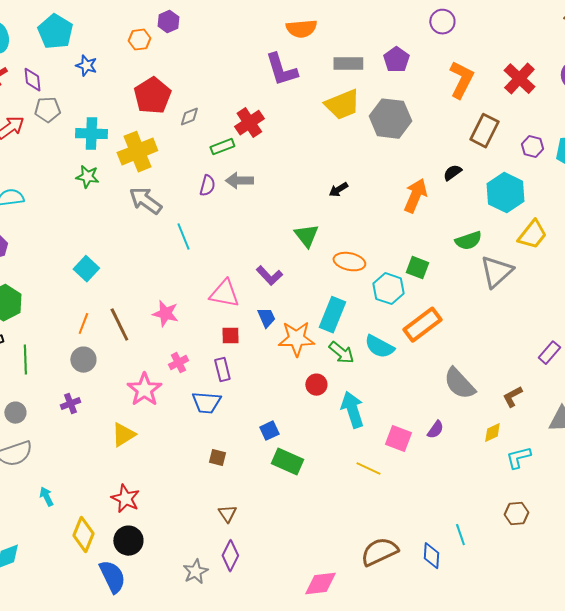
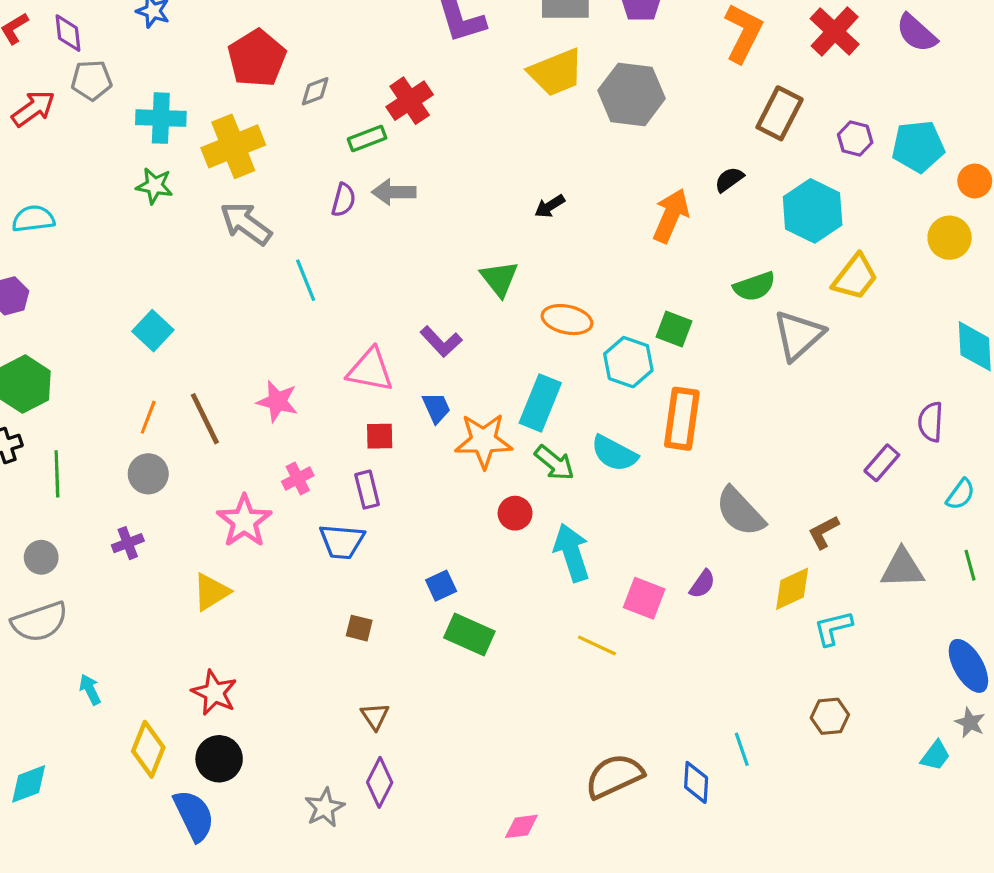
orange rectangle: (422, 325) -> (682, 419), turned -45
yellow diamond: (492, 433) -> (792, 589), size x1.4
pink diamond: (320, 584) -> (521, 826), size x0.7

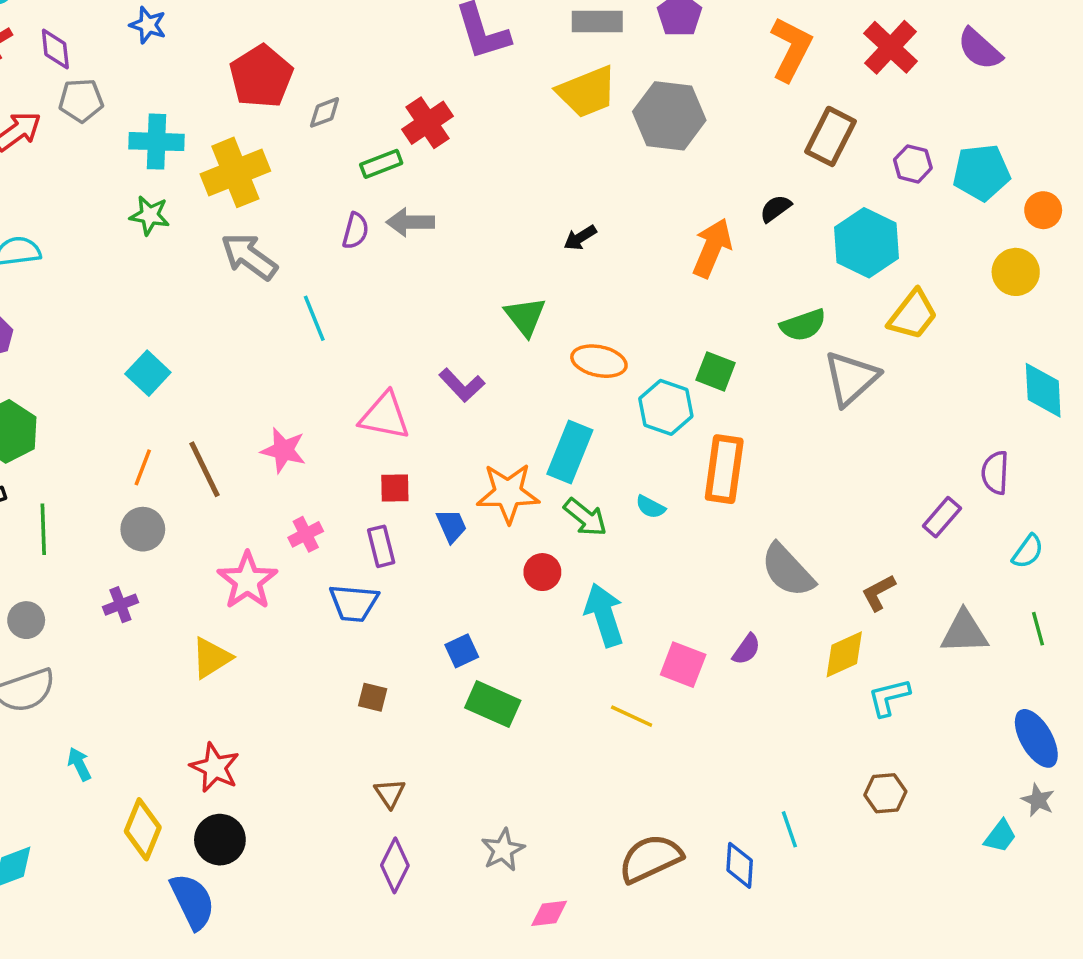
blue trapezoid: (436, 408) -> (451, 526), moved
cyan semicircle: (614, 453) -> (650, 507), size x0.6
gray star: (325, 808) -> (503, 850), moved

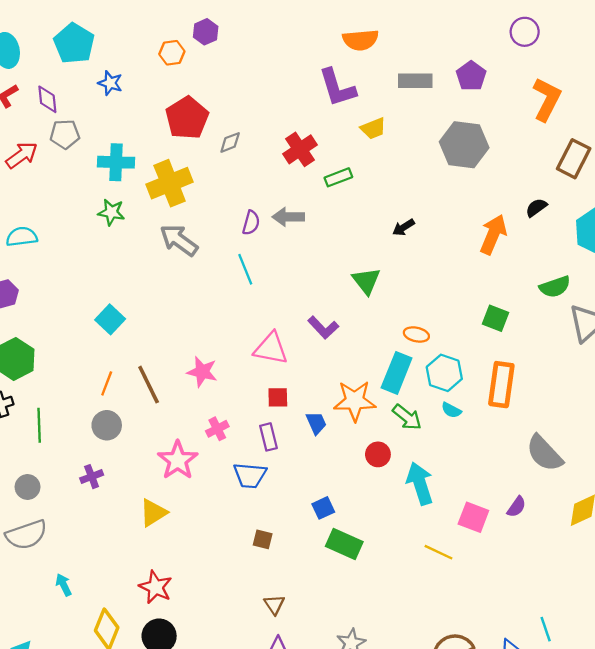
yellow trapezoid: (587, 92) -> (373, 128), moved, size x0.6
green rectangle: (381, 164) -> (338, 177), moved
cyan line: (314, 318) -> (245, 269), moved
orange ellipse: (599, 361) -> (416, 334), moved, size x0.7
cyan hexagon: (666, 407) -> (444, 373), moved

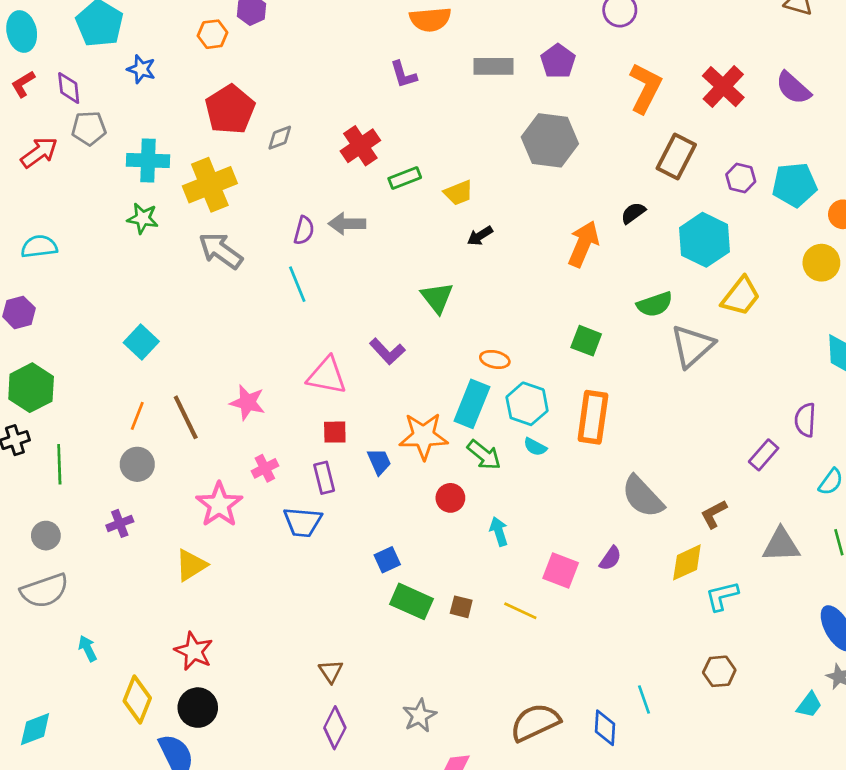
purple L-shape: (337, 88) -> (403, 75), size x0.6
yellow trapezoid: (373, 128) -> (458, 193), moved
cyan arrow: (420, 484) -> (499, 532), size x0.6
brown square: (263, 539) -> (461, 607), moved

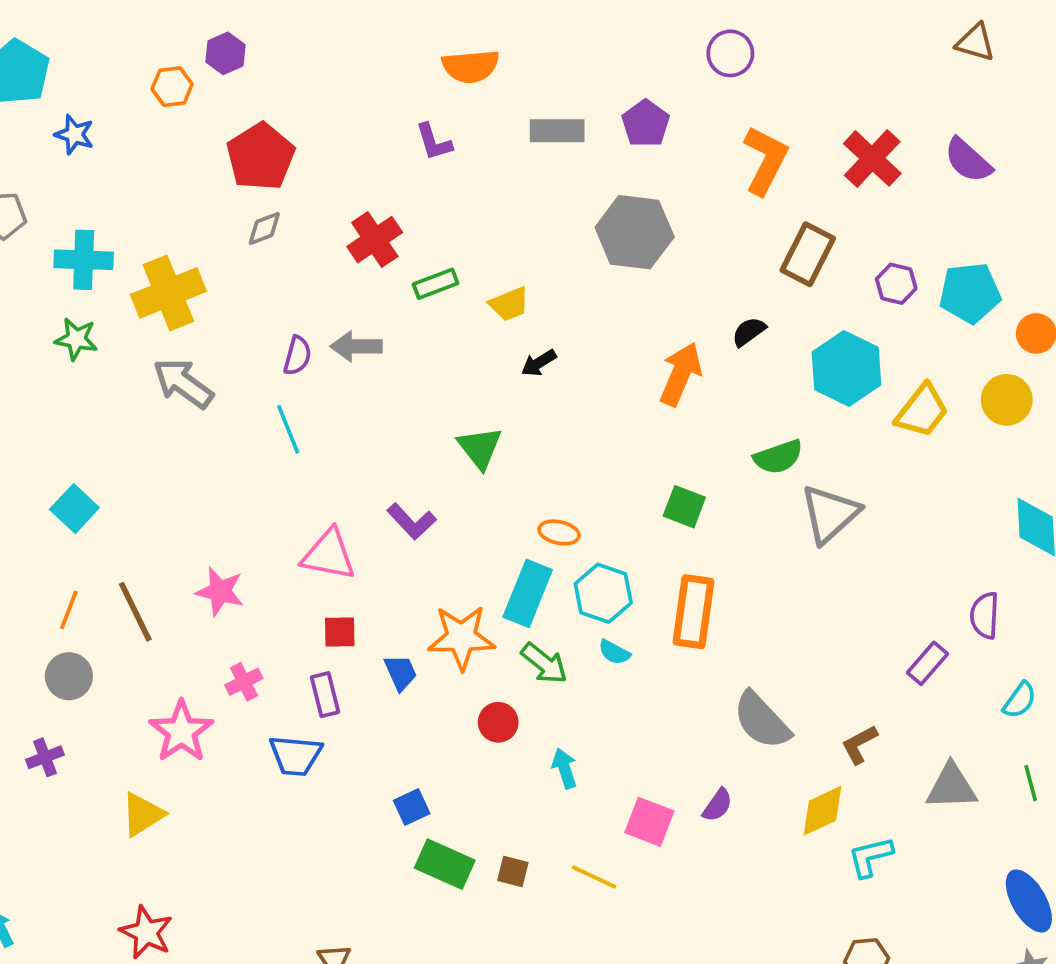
red pentagon: (230, 109) -> (261, 157), moved
yellow trapezoid: (741, 296) -> (922, 411), moved

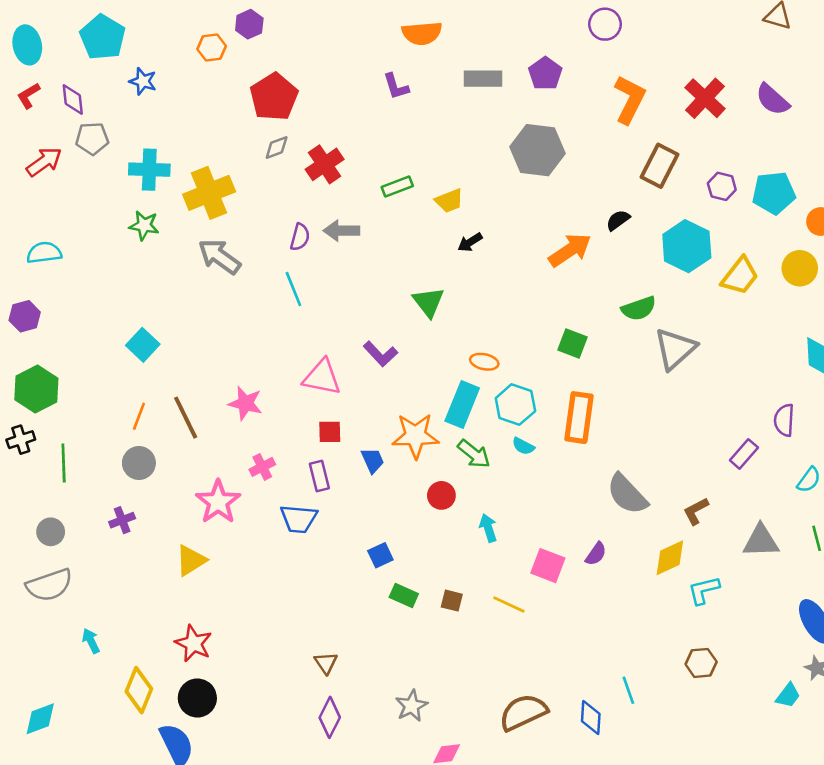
red cross: (375, 240) -> (325, 164), moved
orange arrow: (681, 374) -> (570, 250), turned 33
green rectangle: (445, 864) -> (404, 595), size x0.7

